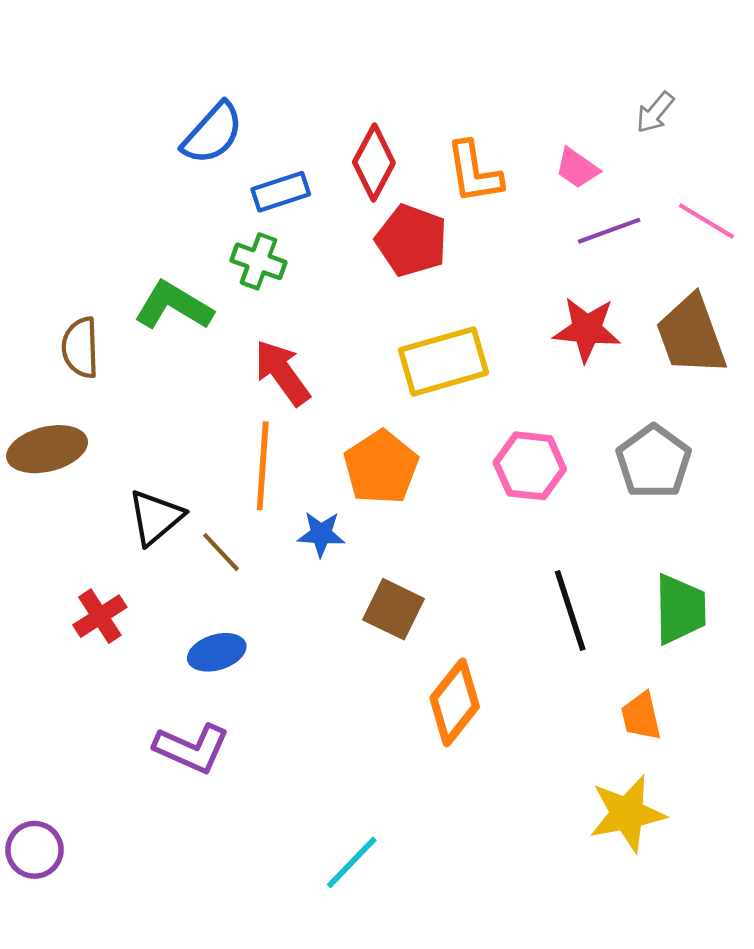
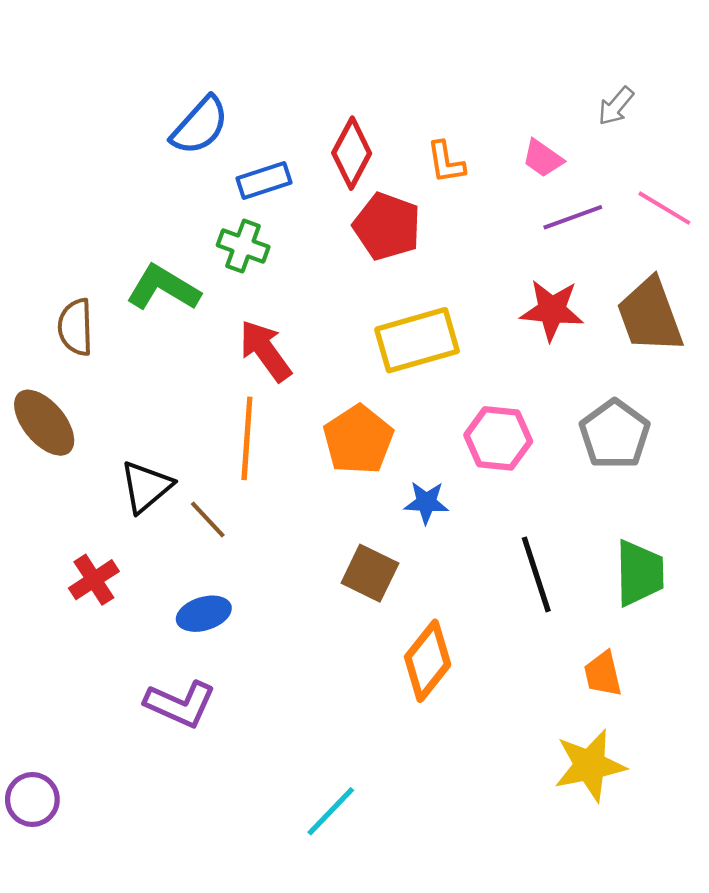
orange L-shape: (474, 172) -> (446, 162), size x0.7
brown ellipse: (47, 449) -> (44, 423), turned 64
blue star: (321, 534) -> (426, 502), moved

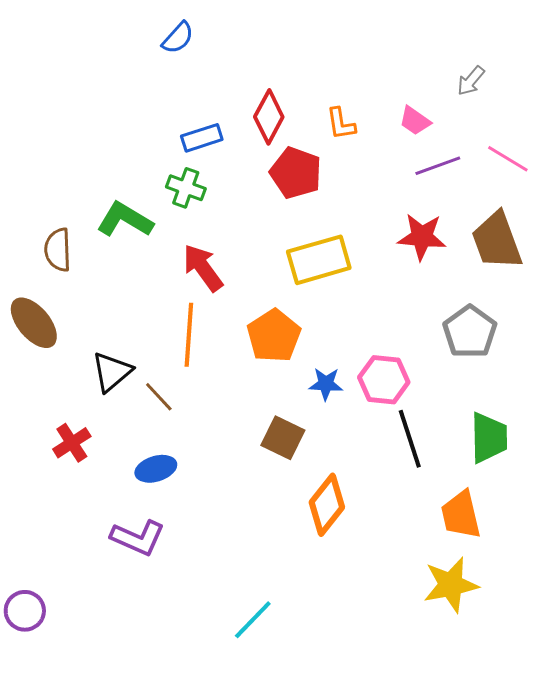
blue semicircle: (200, 126) -> (178, 38), moved, size x0.7
pink hexagon: (498, 438) -> (384, 380), moved
orange trapezoid: (603, 674) -> (461, 515), size x1.4

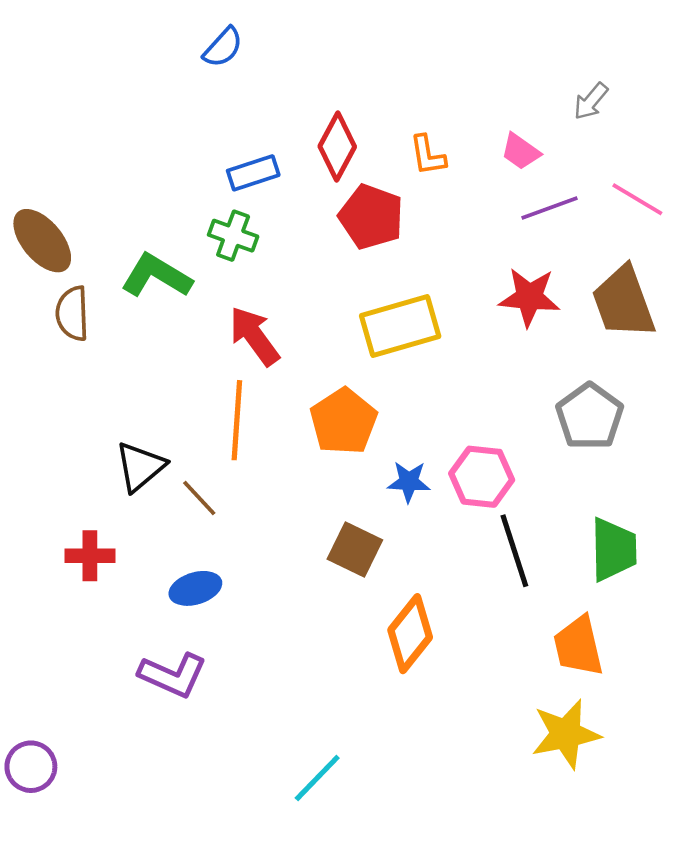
brown ellipse: (34, 323) -> (42, 241), moved
red cross: (72, 443) -> (90, 556), turned 33

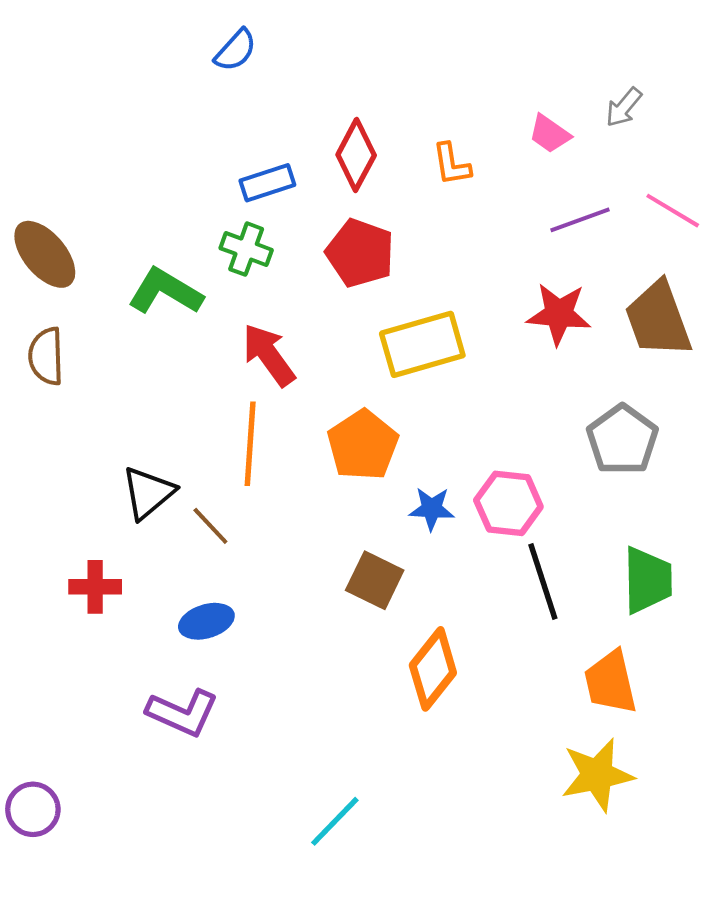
pink trapezoid: (521, 152) -> (550, 134), moved
red pentagon: (371, 217) -> (360, 253), moved
brown semicircle: (72, 313) -> (46, 356), moved

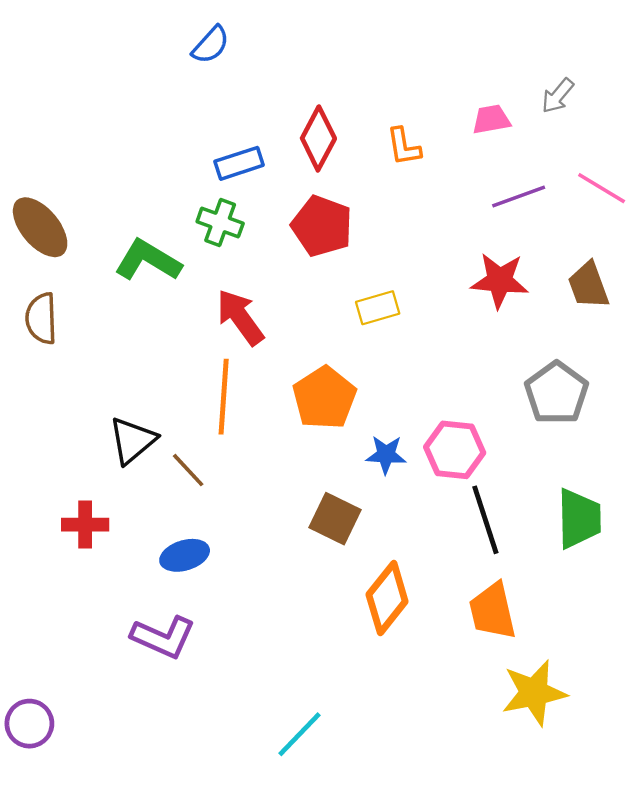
pink trapezoid: (550, 134) -> (491, 119), turned 135
brown trapezoid: (658, 319) -> (588, 285), size x0.7
yellow rectangle: (422, 344) -> (378, 308), size x0.6
orange trapezoid: (610, 682) -> (493, 611), moved

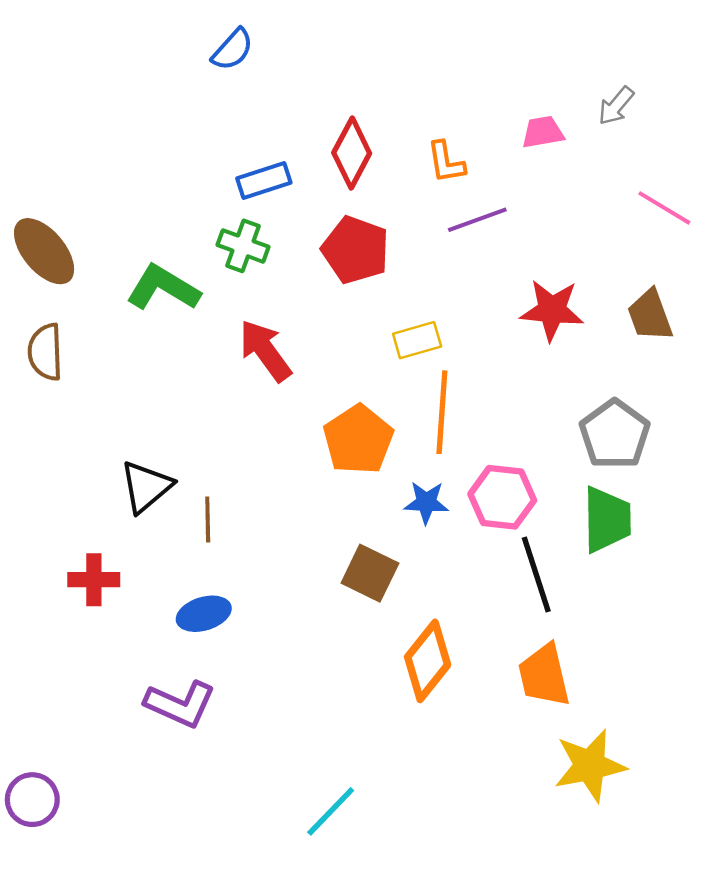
purple line: (519, 196) -> (477, 220), moved
orange line: (224, 397) -> (442, 412), moved
brown line: (188, 470) -> (208, 519), turned 42
green trapezoid: (579, 519) -> (607, 519), moved

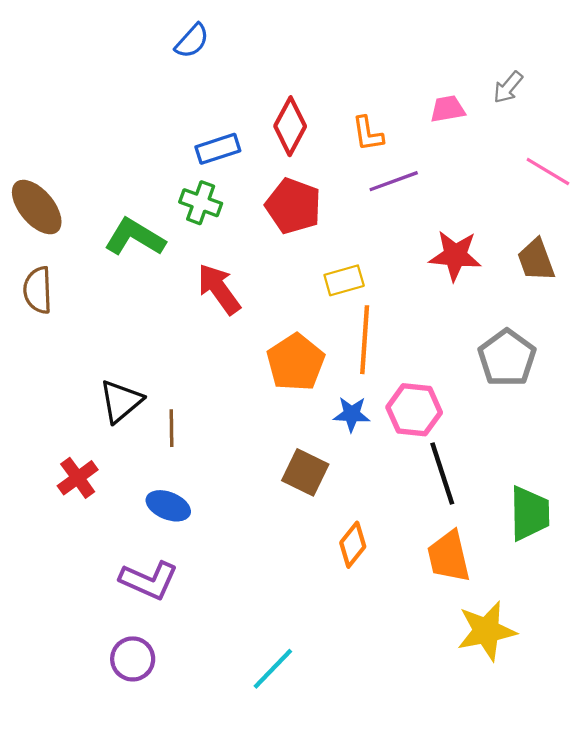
green trapezoid: (607, 519) -> (530, 513), moved
red cross: (94, 580) -> (78, 478), turned -36
blue ellipse: (204, 614) -> (168, 506), turned 39
orange diamond: (428, 661) -> (353, 545), size x0.7
purple circle: (32, 800) -> (133, 659), moved

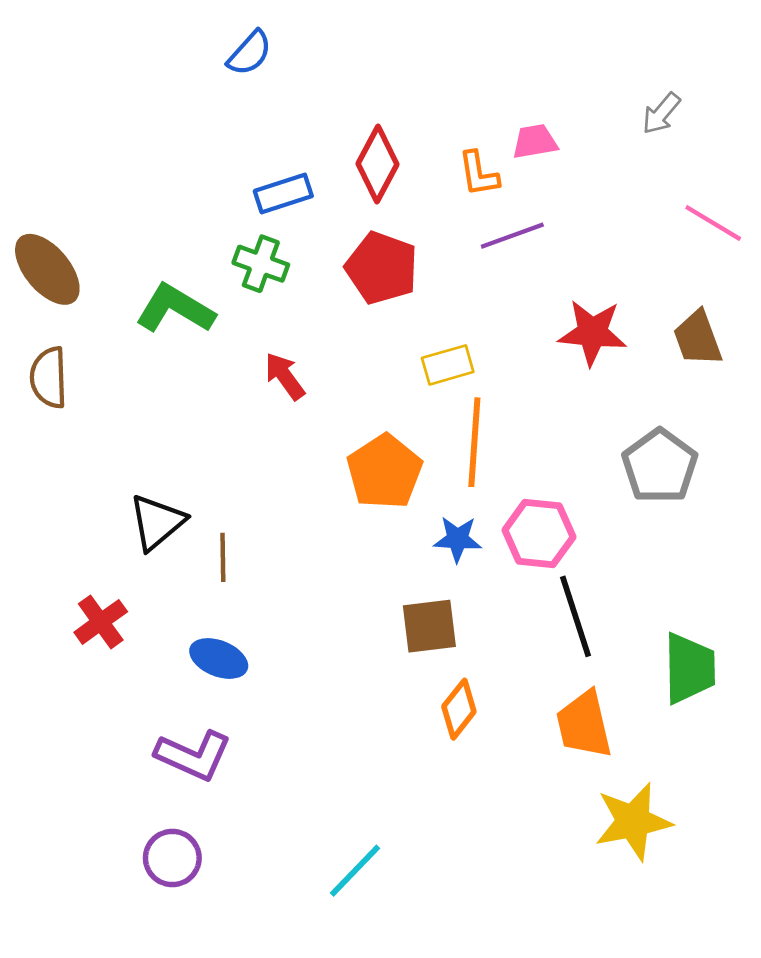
pink trapezoid: (448, 109) -> (535, 142), moved
red arrow: (219, 289) -> (285, 376), size x0.7
brown square: (305, 472) -> (429, 626), moved, turned -33

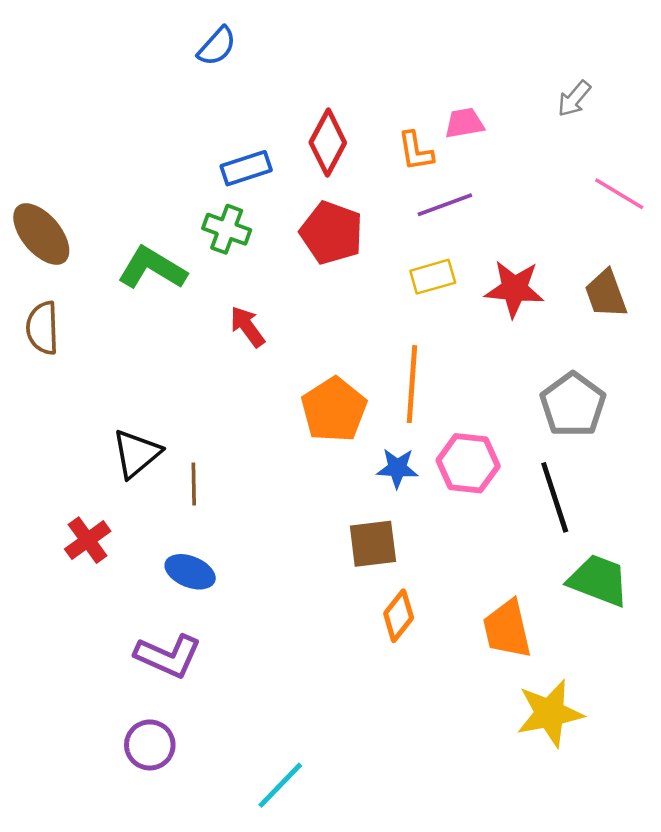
yellow rectangle: (448, 365) -> (433, 277), moved
black line: (576, 616) -> (555, 497), moved
green trapezoid: (689, 668) -> (599, 580), turned -68
cyan line: (355, 871) -> (280, 785), moved

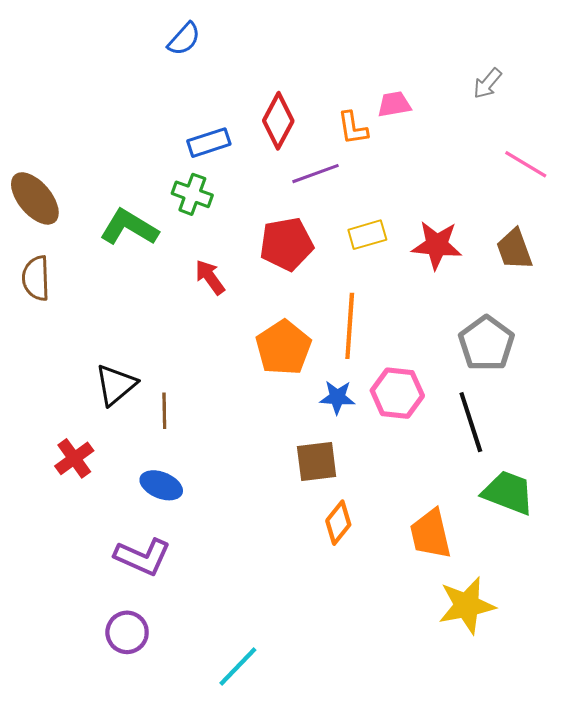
purple line: (445, 205) -> (316, 174), moved
red pentagon: (331, 233) -> (287, 244), moved, turned -30

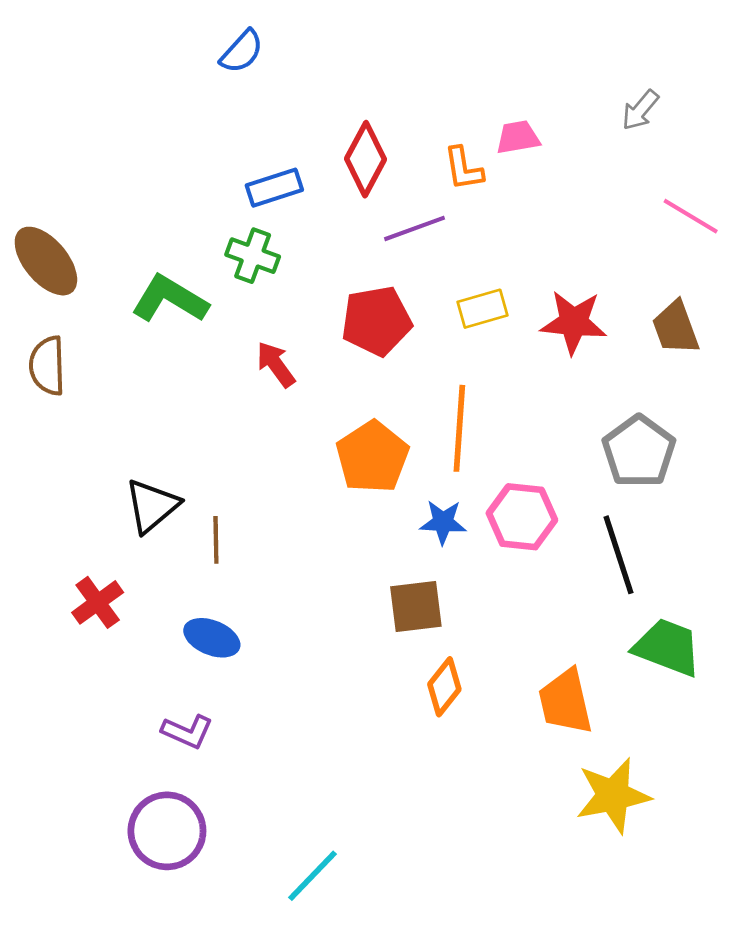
purple L-shape: (143, 557) -> (187, 732), size x0.7
purple circle: (127, 632) -> (167, 831), size x1.4

